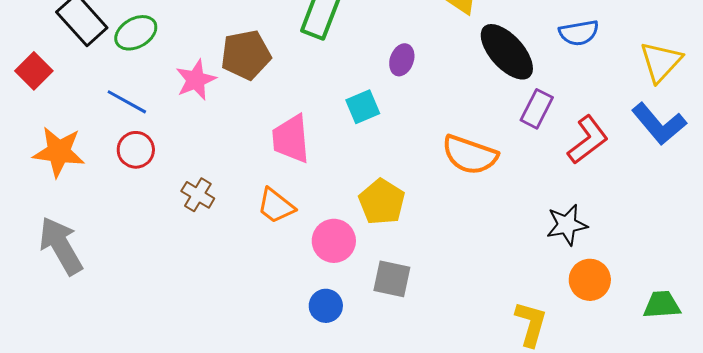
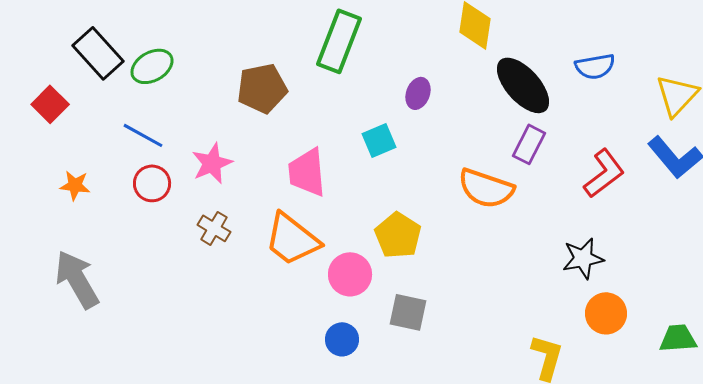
pink star: (196, 80) -> (212, 163), moved
purple rectangle: (537, 109) -> (529, 144), moved
orange star: (59, 152) -> (75, 185), size x0.6
orange trapezoid: (276, 206) -> (292, 239), size x1.5

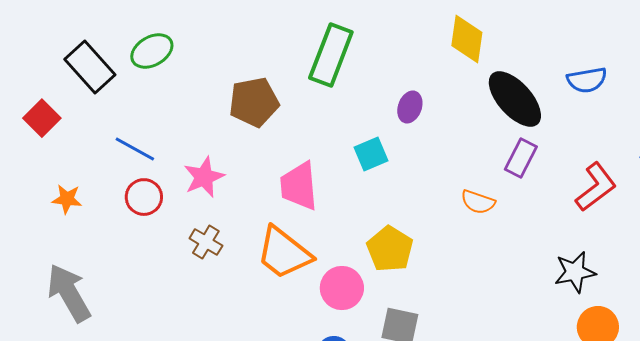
green ellipse: (152, 66) -> (152, 51), moved
orange semicircle: (486, 188) -> (478, 202), size x0.6

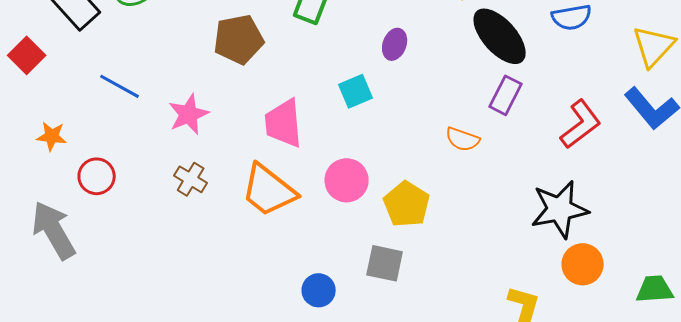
red circle: (144, 197) -> (97, 176), moved
yellow pentagon: (390, 249) -> (407, 204), moved
black star: (575, 272) -> (560, 209), size x1.4
pink circle: (342, 288) -> (347, 180), moved

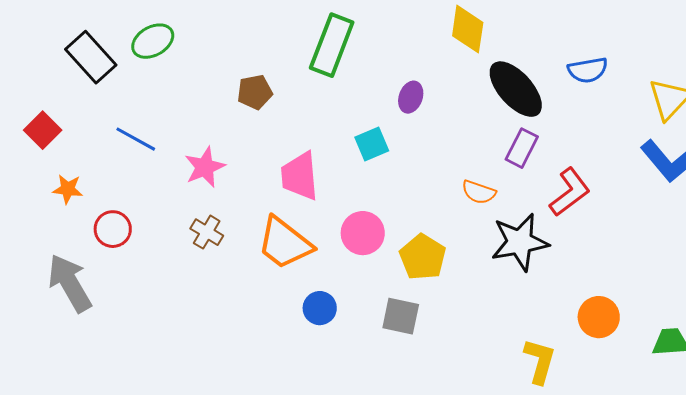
brown pentagon: (239, 39) -> (255, 92), size x0.7
red square: (27, 55) -> (43, 130), moved
red L-shape: (581, 124) -> (570, 192), moved
black star: (560, 209) -> (520, 242), moved
blue circle: (319, 290) -> (320, 308), moved

